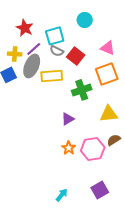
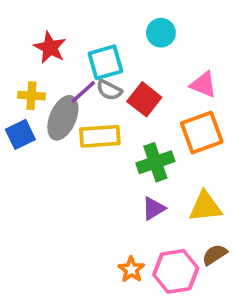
purple line: (34, 49) -> (83, 92), moved
purple triangle: (68, 119) -> (154, 208), moved

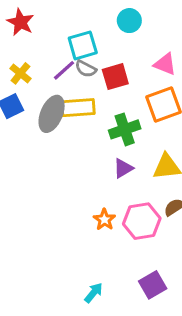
red star: (50, 48) -> (20, 22), moved
yellow cross: (31, 96) -> (20, 73), turned 35
red square: (144, 99) -> (115, 77), turned 36
gray ellipse: (63, 118) -> (52, 114), moved

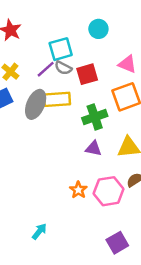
purple triangle: (123, 168) -> (93, 148), turned 42
cyan arrow: (94, 293) -> (39, 231), moved

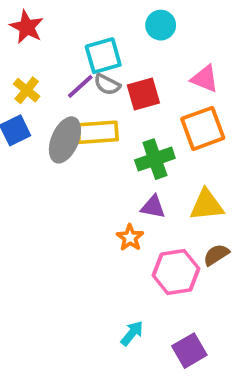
orange star: (78, 190) -> (130, 238), moved
cyan arrow: (39, 231) -> (132, 333), moved

